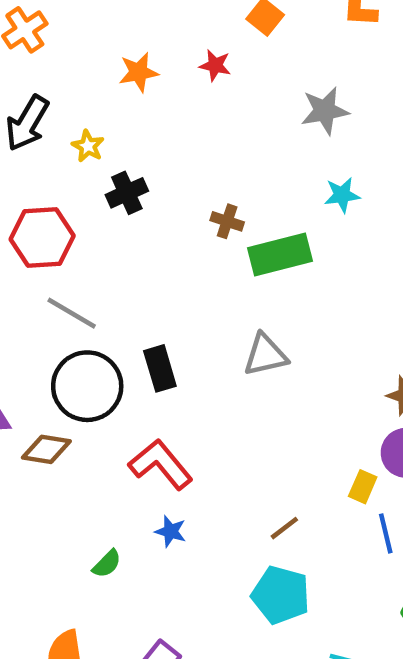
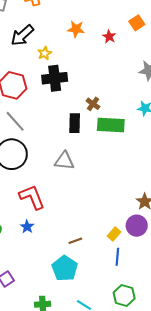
black cross: (127, 193) -> (55, 78), size x1.4
gray triangle: (265, 355) -> (64, 161), moved
black rectangle: (160, 368) -> (75, 123), moved

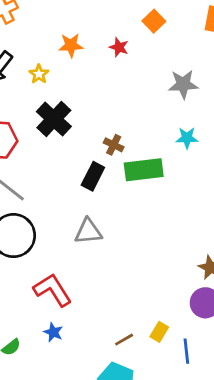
yellow star: (45, 53) -> (39, 74), moved
black cross: (55, 78) -> (54, 119), turned -30
black rectangle: (75, 123) -> (93, 176), turned 36
yellow rectangle: (114, 234) -> (159, 332), moved

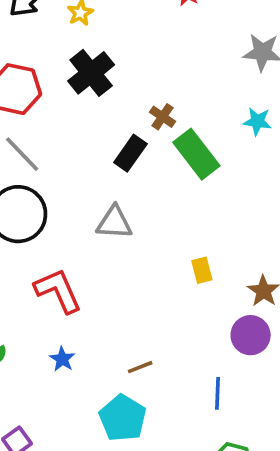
green rectangle: (144, 170) -> (196, 154), turned 51
blue star: (53, 332) -> (62, 359), moved
yellow rectangle: (159, 332) -> (202, 270), moved, turned -54

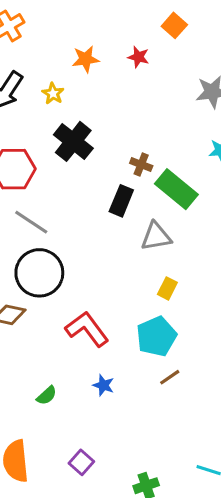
gray triangle: (114, 223) -> (156, 236), moved
yellow rectangle: (202, 270) -> (167, 288), moved, turned 55
cyan pentagon: (123, 418) -> (156, 336), moved, turned 30

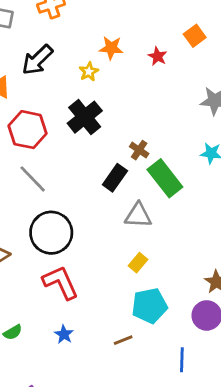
yellow star: (53, 94) -> (89, 72), moved
black circle: (39, 273) -> (51, 233), moved
cyan pentagon: (156, 336) -> (150, 306), moved

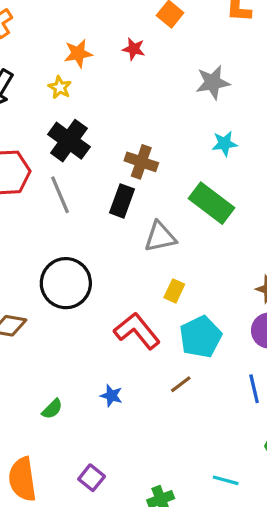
brown cross: (139, 150) -> (141, 162), size x1.4
green rectangle: (165, 178) -> (211, 203), moved
gray line: (33, 179) -> (60, 195), moved, turned 36
red L-shape: (61, 282) -> (137, 331), moved

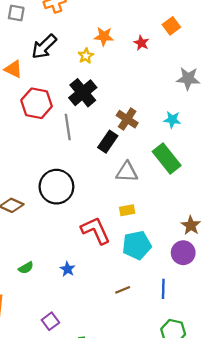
cyan star: (225, 144) -> (172, 120), moved
yellow rectangle: (174, 291) -> (127, 210), turned 40
brown line: (181, 384) -> (123, 290), moved
purple square: (92, 478) -> (50, 321), moved

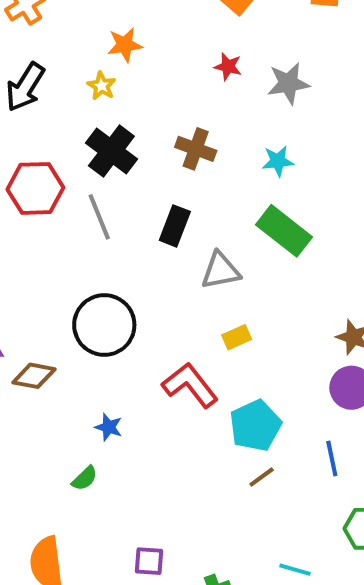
red star: (141, 43) -> (228, 67), moved
brown cross: (127, 119) -> (196, 149), moved
cyan pentagon: (137, 245) -> (255, 425), moved
blue star: (68, 269) -> (109, 427), moved
purple square: (50, 321) -> (149, 561), turned -36

